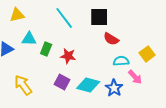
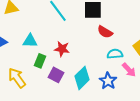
cyan triangle: (29, 39) -> (30, 41), moved
green rectangle: (46, 49) -> (40, 61), moved
cyan diamond: (88, 85) -> (82, 78), turned -60

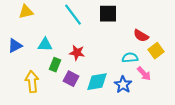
red semicircle: (105, 32) -> (141, 36), moved
yellow arrow: (17, 78) -> (32, 82), turned 30
cyan diamond: (82, 78) -> (97, 82), turned 35

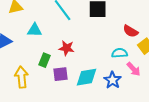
cyan triangle: (45, 45) -> (35, 30), moved
purple square: (71, 79) -> (61, 74), turned -35

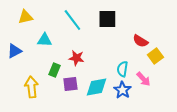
cyan semicircle: (120, 53) -> (122, 69), moved, turned -77

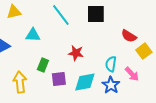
red star: (76, 58) -> (76, 53), moved

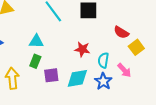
cyan triangle: (33, 35) -> (36, 41), moved
red star: (76, 53) -> (82, 49), moved

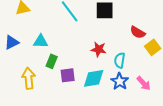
cyan triangle: (36, 41) -> (41, 41), moved
pink arrow: (124, 70) -> (144, 83), moved

